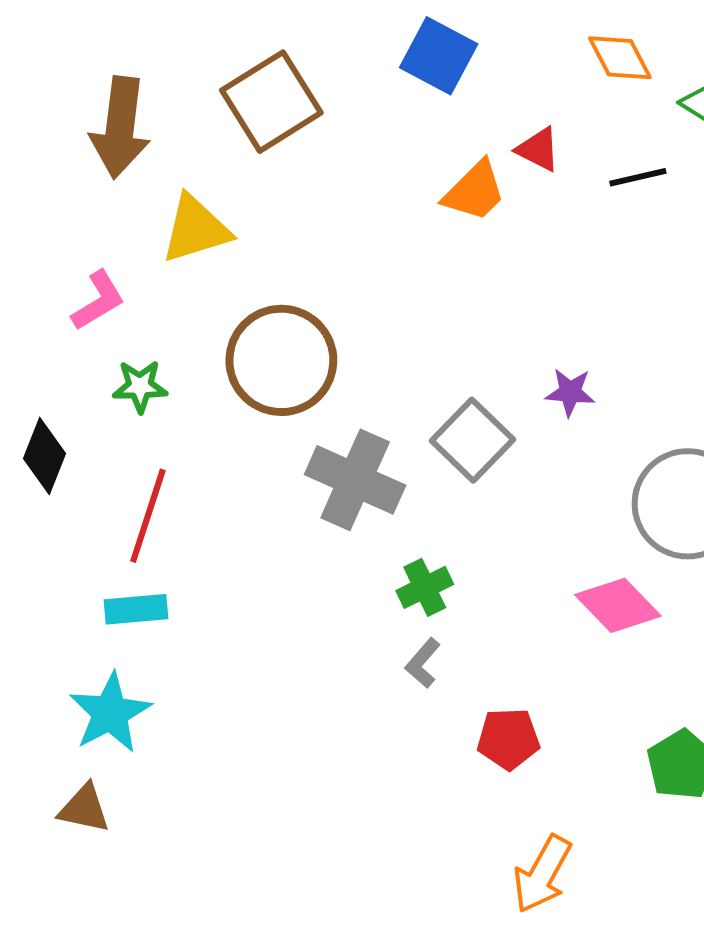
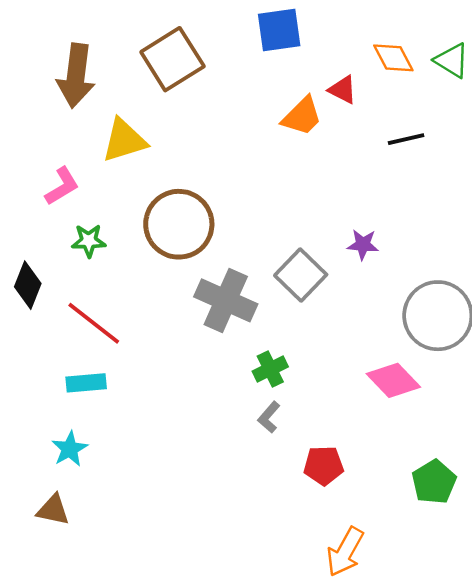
blue square: (439, 56) -> (279, 30), turned -36
orange diamond: (620, 58) -> (393, 58), moved
black line: (638, 177) -> (406, 139), moved
red line: (148, 516) -> (94, 323), turned -70
cyan star: (110, 713) -> (70, 449), size x0.7

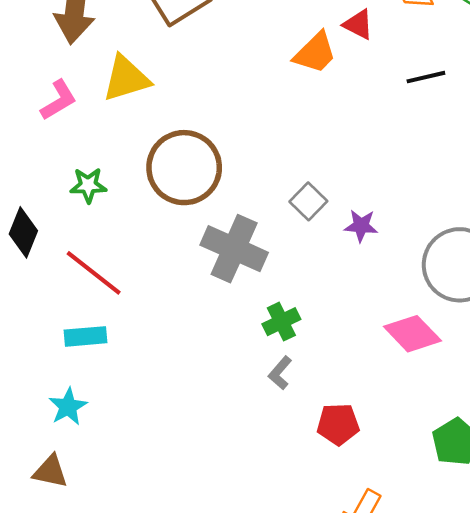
pink L-shape: (62, 186) -> (59, 100), moved
purple star: (363, 245) -> (361, 226), moved
gray square: (301, 275) -> (308, 201), moved, size x0.7

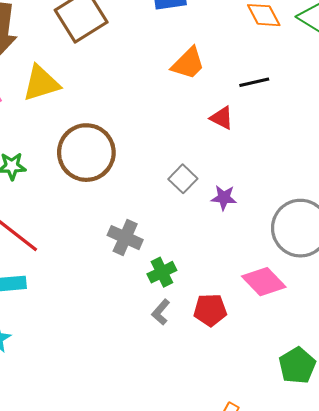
red triangle: (358, 24) -> (222, 118), moved
black line: (426, 77) -> (254, 82), moved
gray cross: (234, 249) -> (125, 238), moved, size x0.7
red pentagon: (338, 424) -> (210, 310), moved

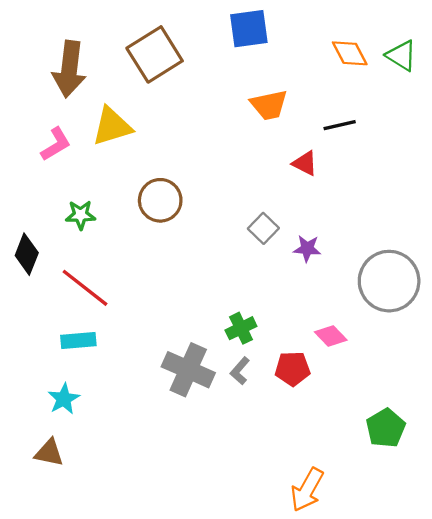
orange trapezoid: (188, 63) -> (269, 105), turned 33
brown circle: (86, 153) -> (160, 200), size x0.7
gray cross: (125, 238) -> (188, 370), moved, size x1.4
pink diamond: (264, 282) -> (331, 336), moved, size x0.7

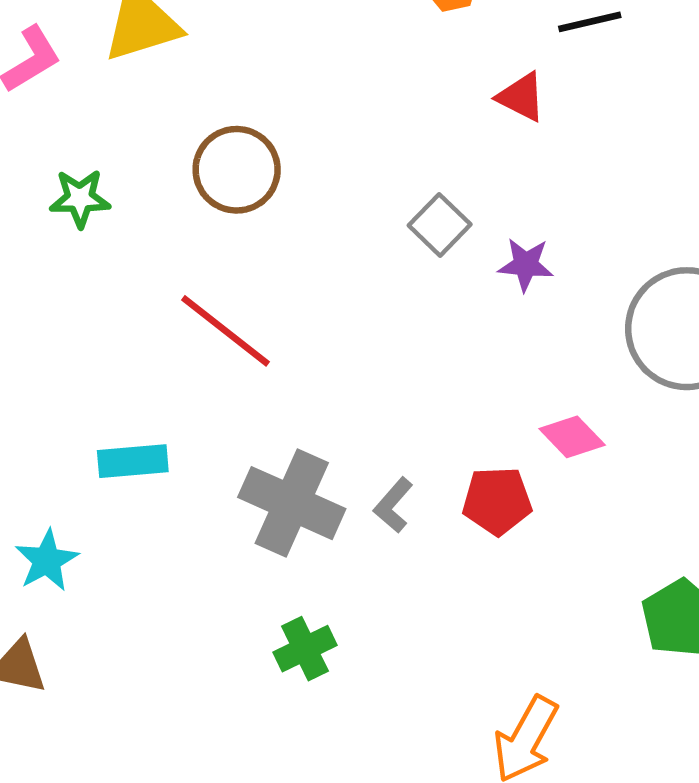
red line: (85, 288) -> (226, 331), moved
green cross: (241, 328) -> (305, 649), moved
cyan rectangle: (78, 341) -> (133, 461), moved

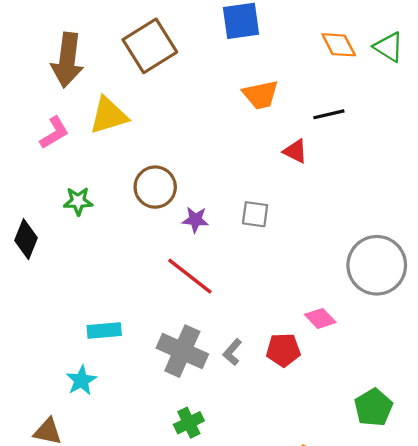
gray square: (440, 225) -> (255, 214), turned -36
purple star: (526, 265) -> (195, 220), moved
red line: (226, 331) -> (190, 276), moved
cyan star: (47, 560) -> (81, 380), moved

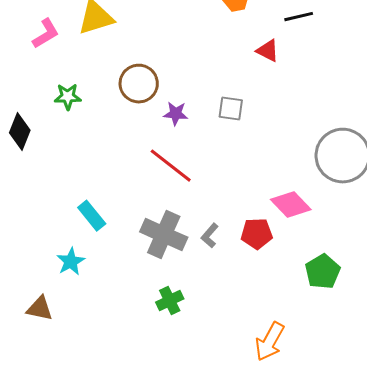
pink diamond: (320, 318) -> (291, 205), size x1.4
cyan rectangle: (104, 330) -> (92, 216), turned 56
green pentagon: (373, 407) -> (323, 272), moved

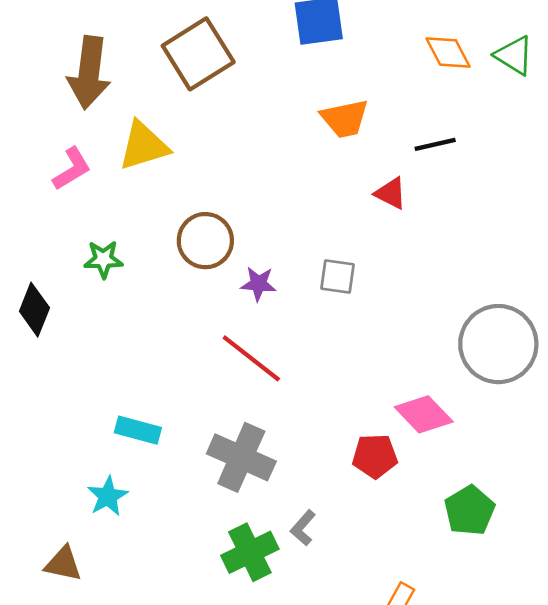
cyan rectangle: (92, 216) -> (138, 430), turned -36
gray L-shape: (210, 236) -> (303, 528), moved
green cross: (170, 301) -> (250, 552), size x1.4

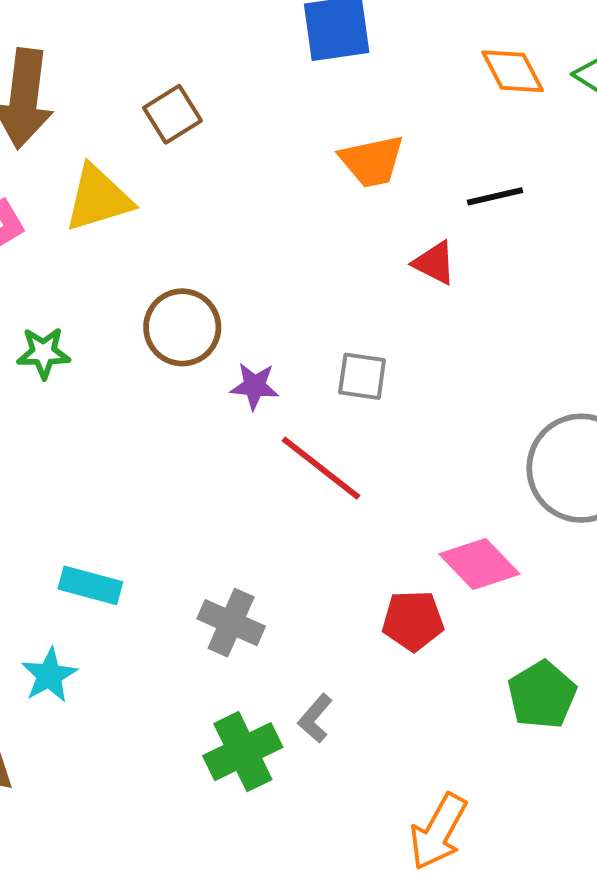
brown square: (198, 54) -> (172, 114), moved, size x0.6
red line: (251, 358) -> (321, 468), moved
gray cross: (241, 457) -> (231, 623), size x0.7

